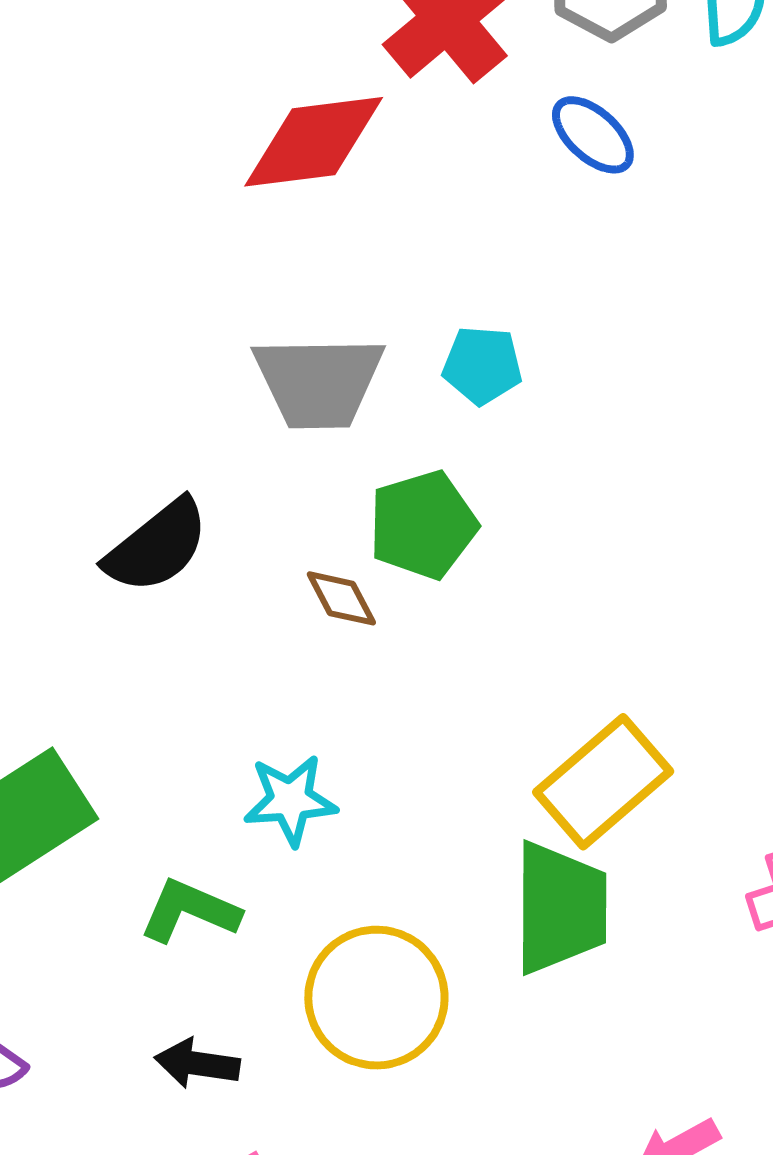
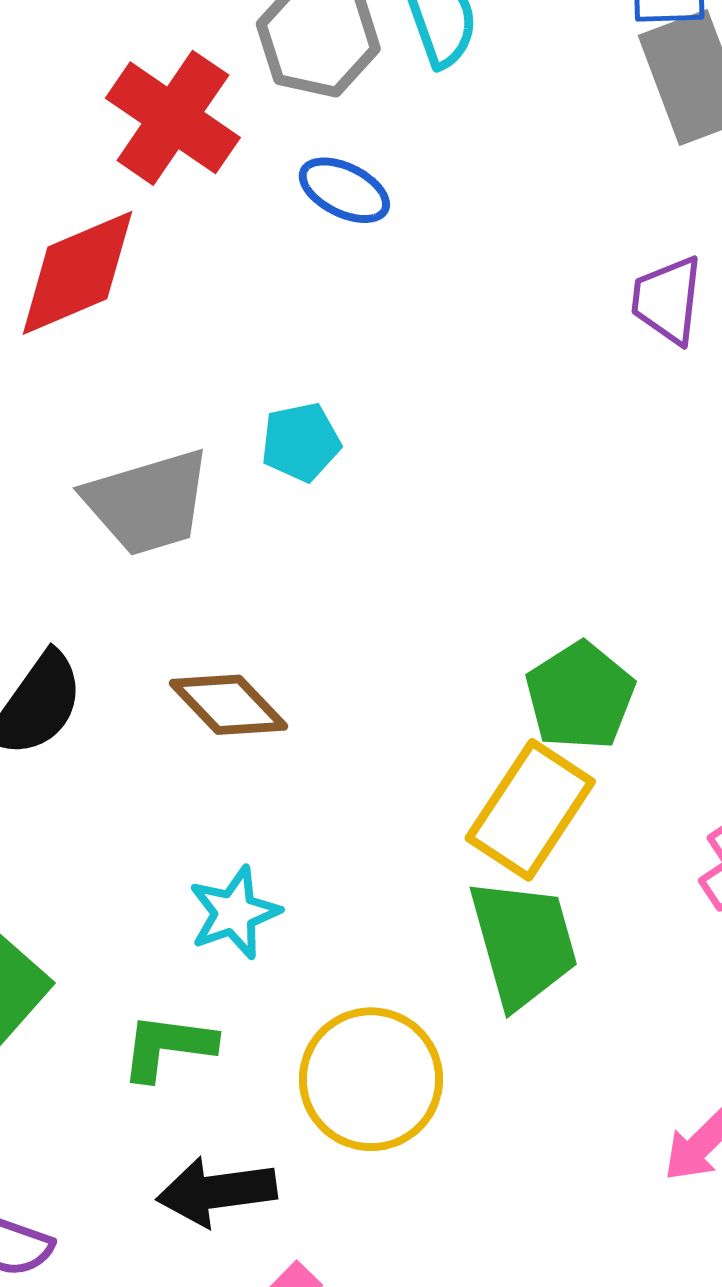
green pentagon: (423, 525) -> (580, 696), moved
brown diamond: (341, 598) -> (229, 705), size x1.5
black arrow: (197, 1064) -> (217, 1192), size x1.4

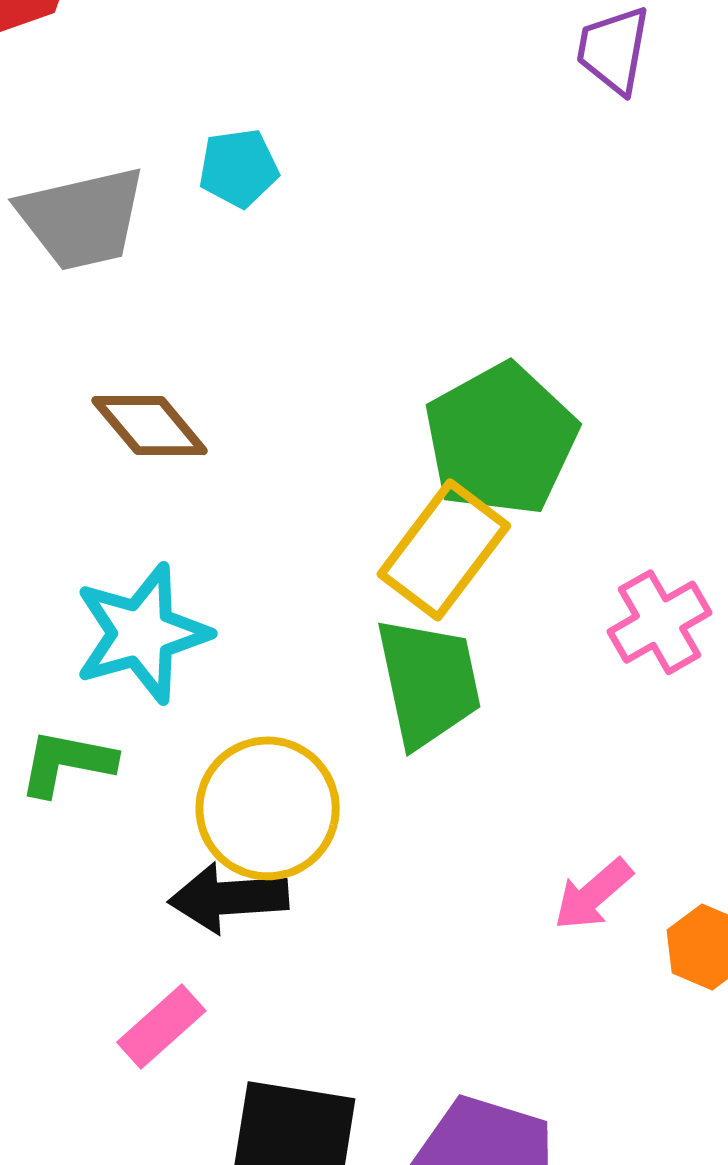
green pentagon: (580, 696) -> (501, 439), size x1.4
cyan star: (234, 913) -> (142, 633), size x1.5
black arrow: (217, 1192) -> (229, 898), moved

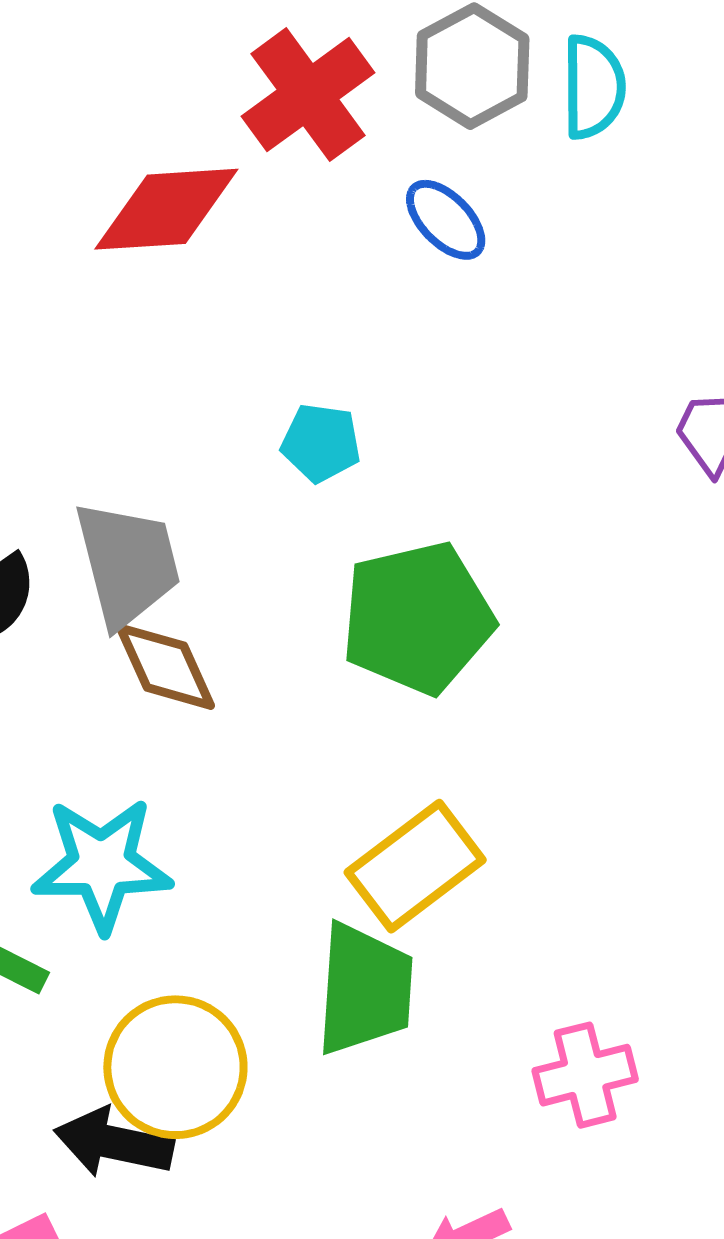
gray trapezoid: (82, 218) -> (127, 564), moved, turned -107
green pentagon: (501, 439) -> (417, 618), moved
pink cross: (659, 622) -> (585, 1075), moved

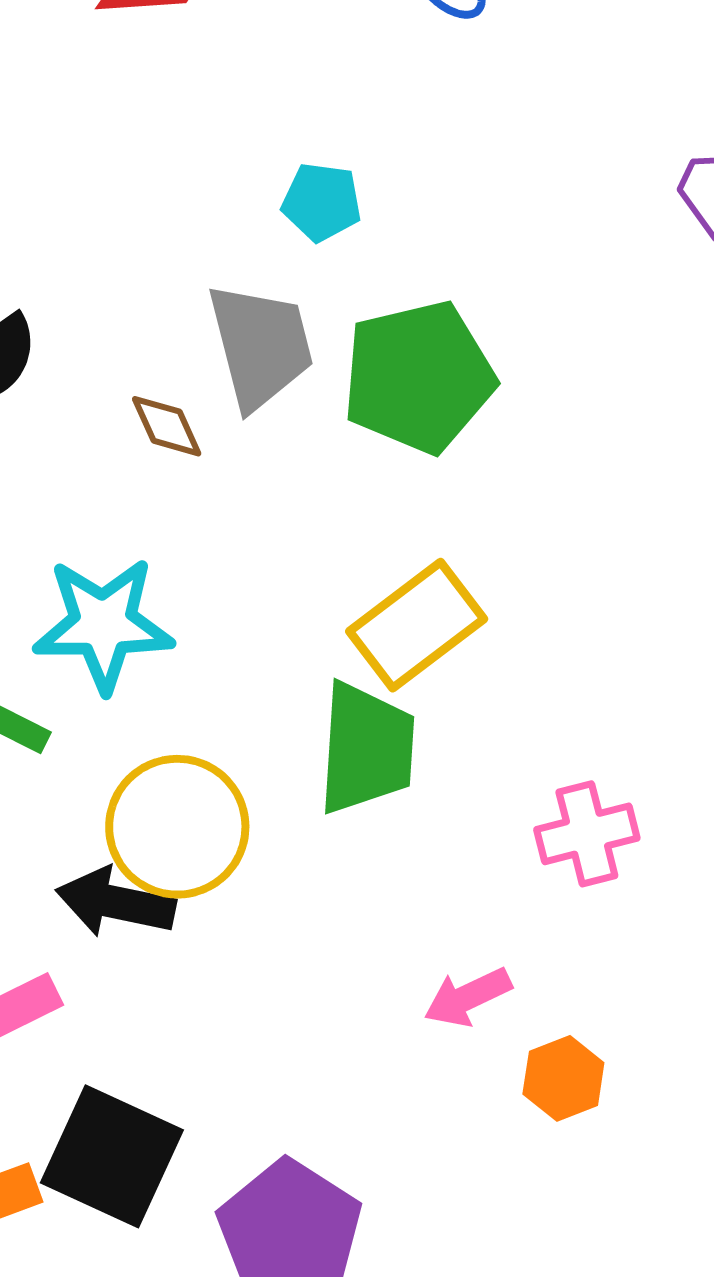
gray trapezoid: (127, 564) -> (261, 346), moved
brown diamond: (166, 667) -> (167, 426), size x0.7

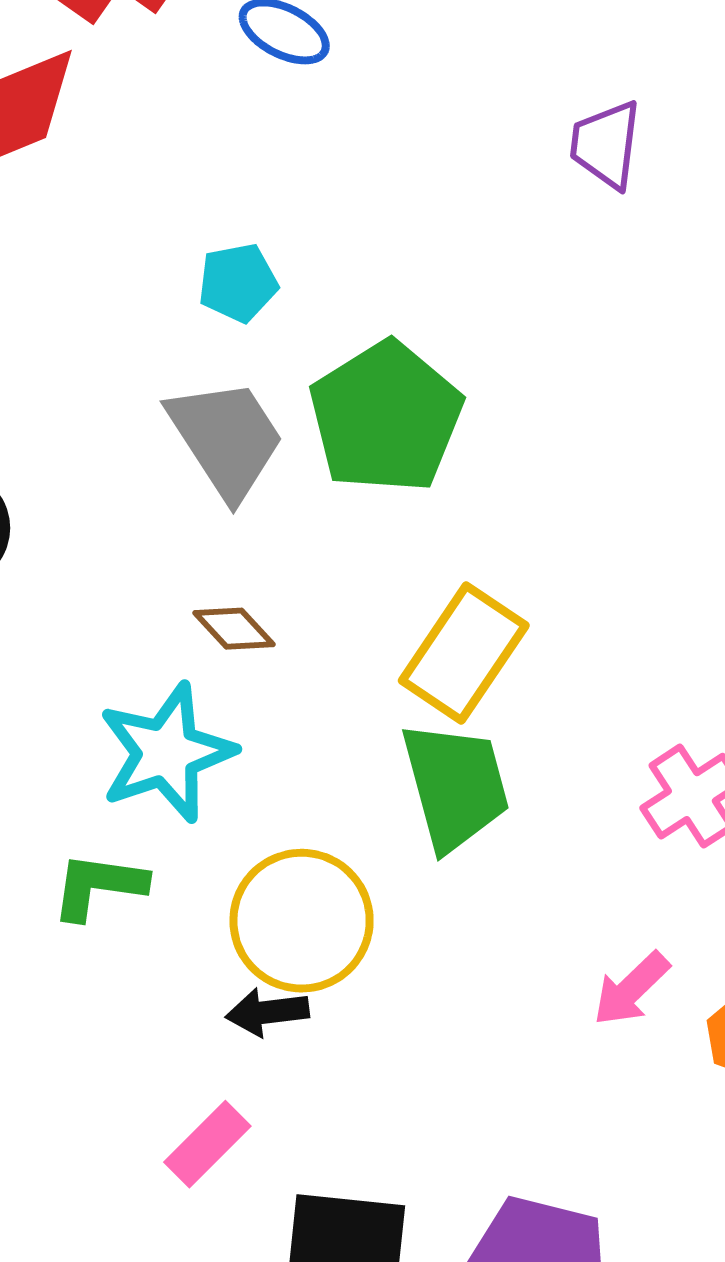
brown diamond: (167, 426) -> (234, 629), moved
black arrow: (116, 902) -> (267, 1012), size x0.7

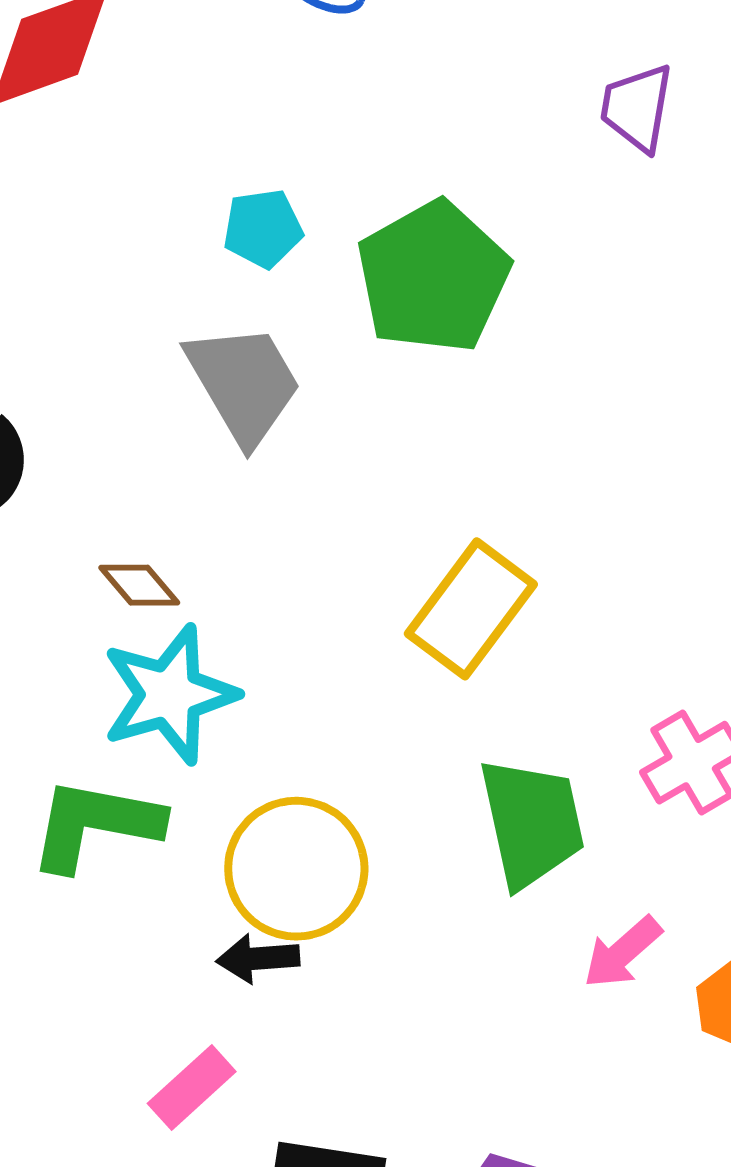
green pentagon: (386, 417) -> (433, 277), moved
brown diamond: (234, 629) -> (139, 585), moved
green trapezoid: (455, 786) -> (532, 823), moved
green L-shape: (99, 886) -> (95, 824), size x1.4

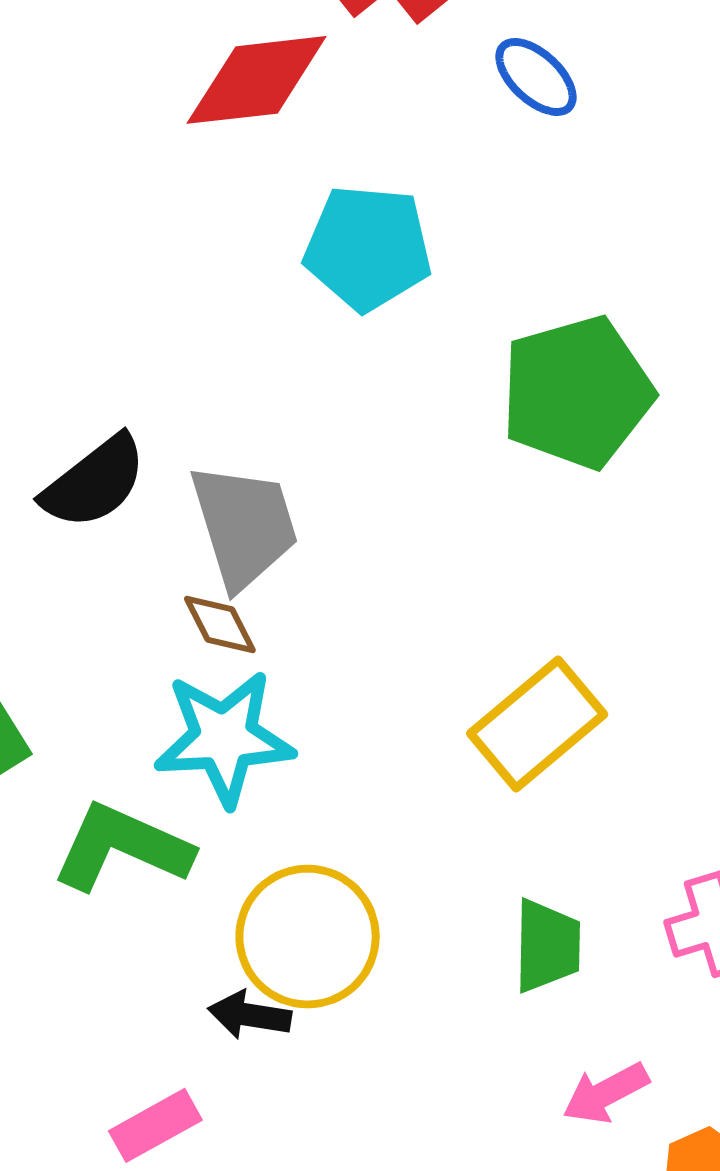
cyan pentagon: (263, 228) -> (368, 248), moved, size x1.6
gray trapezoid: (244, 383) -> (244, 526), moved
green trapezoid: (532, 823) -> (547, 946), size x0.7

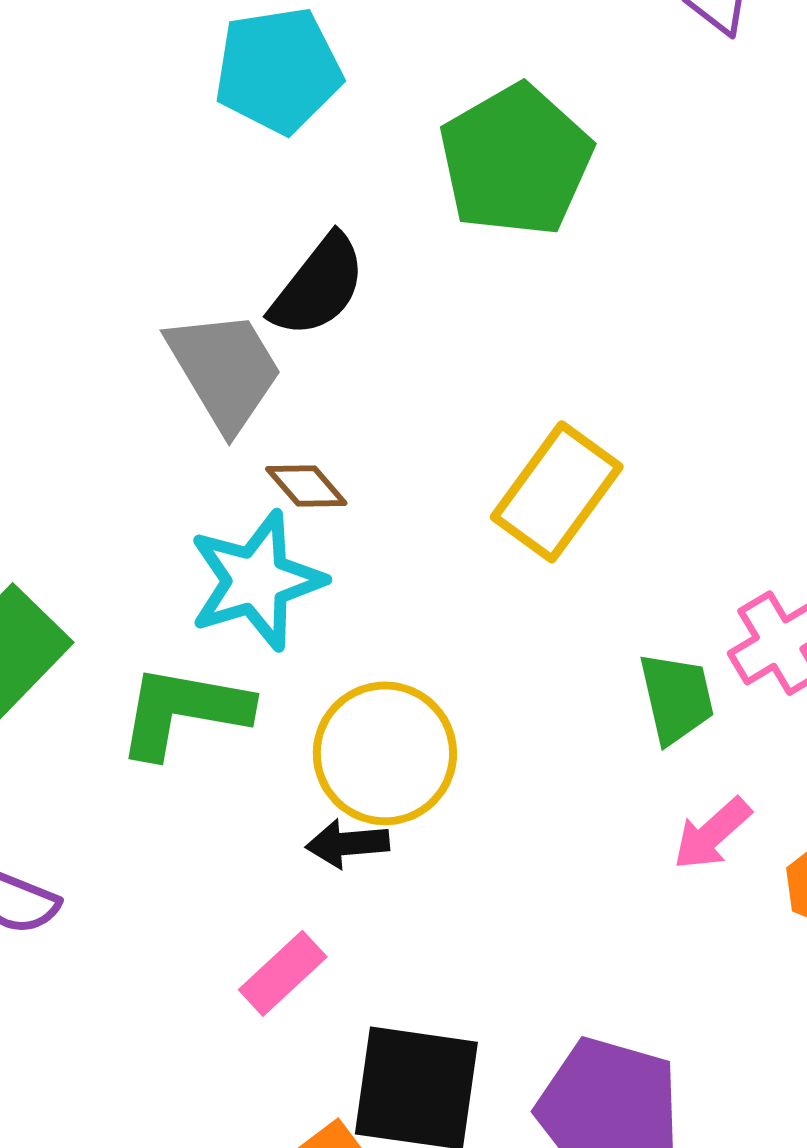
black semicircle: (94, 482) -> (318, 286), moved
brown diamond: (220, 625) -> (306, 486), moved
green trapezoid: (547, 946) -> (676, 698), moved

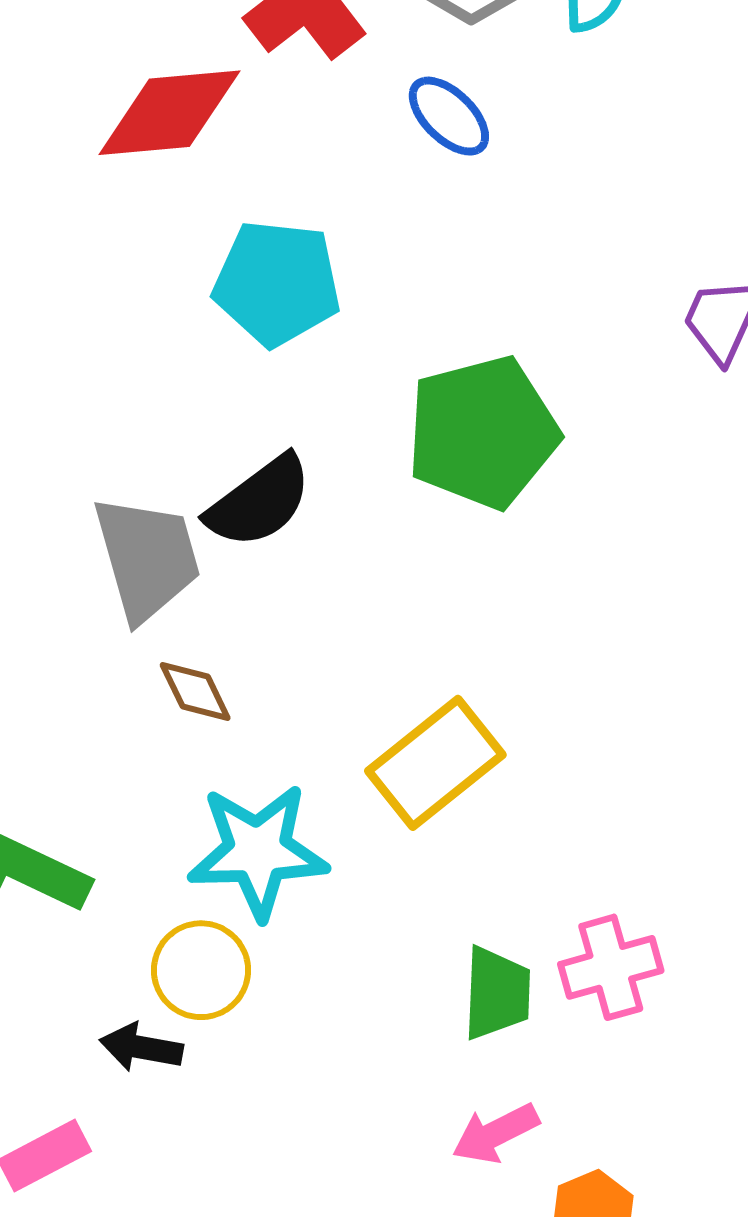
cyan star: (256, 581) -> (258, 851), moved
yellow circle: (385, 753) -> (201, 970), size x0.7

